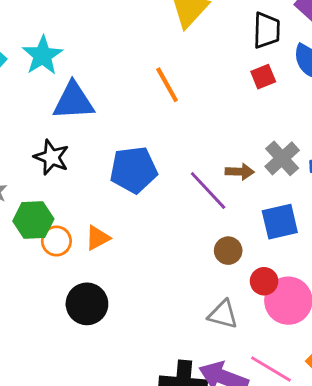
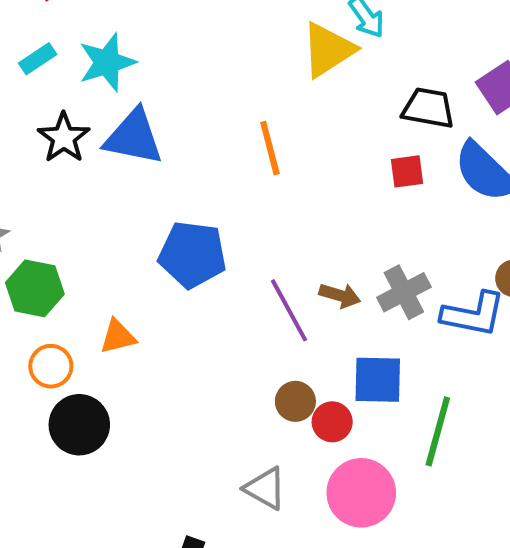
black trapezoid: (267, 30) -> (428, 108), turned -96
black star: (51, 157) -> (64, 138), moved
orange circle: (56, 241) -> (51, 366), moved
red circle: (264, 281) -> (332, 422), moved

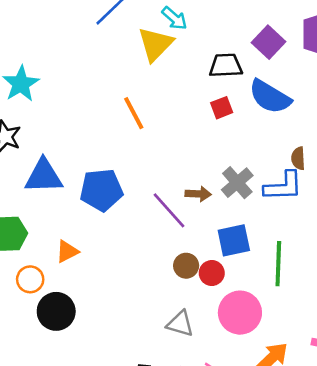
blue triangle: (134, 137) -> (44, 176), moved

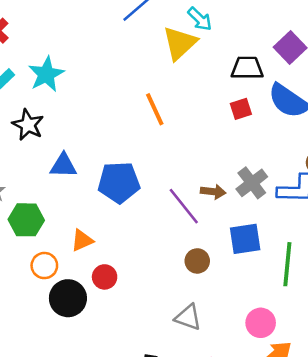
blue triangle: (44, 176) -> (63, 166), size x0.7
red circle: (212, 273) -> (105, 277), moved
pink circle: (240, 313) -> (261, 323), moved, size x0.7

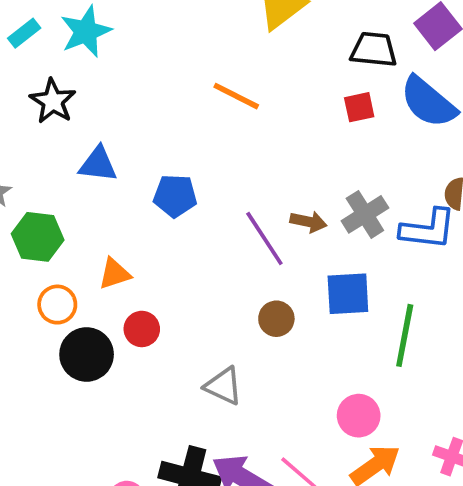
orange line: (155, 109) -> (236, 96), turned -44
blue pentagon: (119, 182) -> (175, 196), size x0.7
gray triangle: (188, 317) -> (223, 386), moved

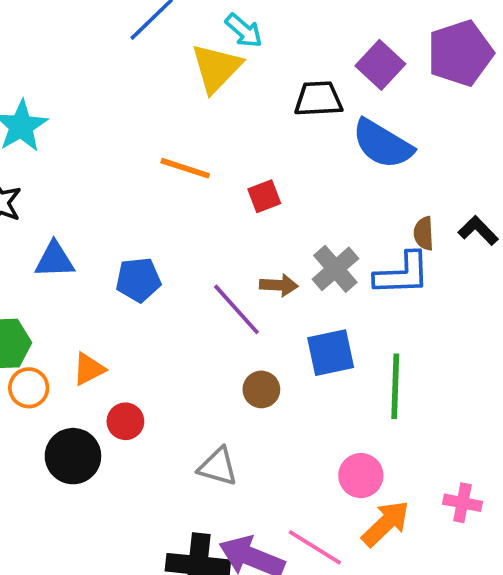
red square: (359, 107) -> (264, 196), moved
orange circle: (57, 305) -> (29, 388), moved

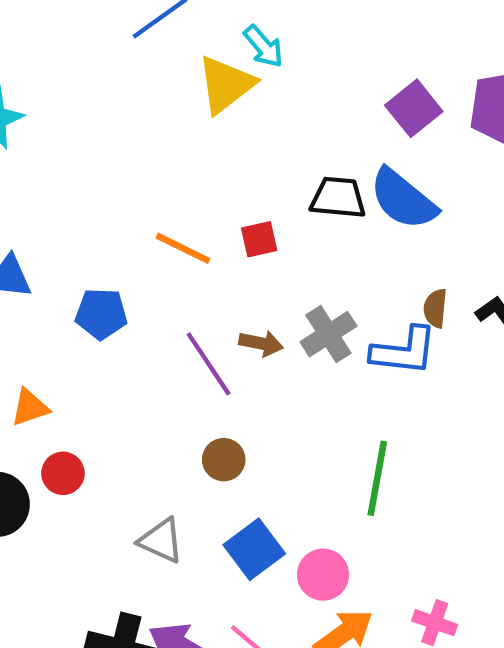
black trapezoid: (318, 99) -> (338, 198), moved
orange line: (185, 168) -> (183, 248), moved
blue square: (331, 353) -> (254, 549), moved, turned -33

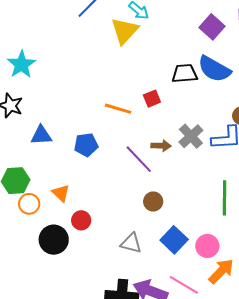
orange triangle: (30, 408) -> (61, 193), turned -48

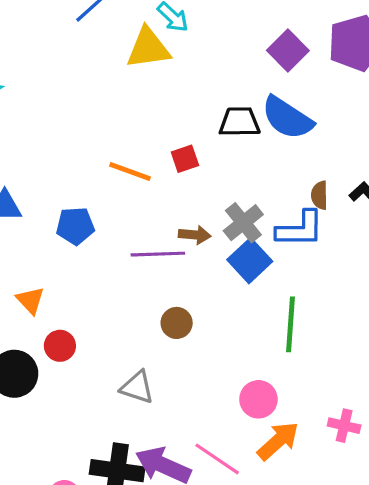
yellow triangle: (125, 31) -> (148, 48), turned 36
purple line: (139, 159) -> (158, 254), turned -52
blue square: (174, 240) -> (250, 261), moved

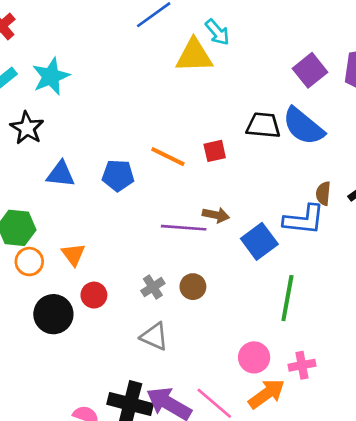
gray cross: (243, 223) -> (153, 287), moved, size x0.7
blue pentagon: (75, 226) -> (118, 175), moved
pink cross: (344, 426) -> (302, 365), moved, turned -30

